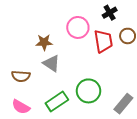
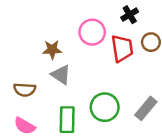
green rectangle: (57, 101) -> (67, 120), turned -55
gray rectangle: (123, 104) -> (146, 108), moved

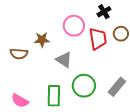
gray triangle: (61, 75) -> (64, 60), moved
brown semicircle: (25, 90) -> (19, 54), moved

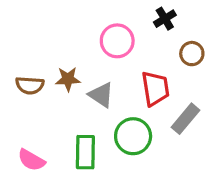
red trapezoid: (98, 39) -> (155, 89), moved
brown star: (42, 40) -> (68, 79), moved
gray rectangle: (117, 87) -> (185, 119), moved

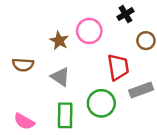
brown star: (68, 79) -> (59, 41), moved, turned 30
gray triangle: (101, 95) -> (60, 77), moved
gray rectangle: (185, 119) -> (141, 90), turned 30

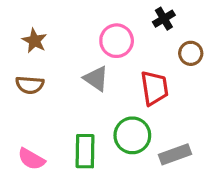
brown star: (59, 41) -> (34, 41), moved
gray triangle: (60, 77) -> (96, 79), moved
gray rectangle: (141, 90) -> (175, 154), moved

